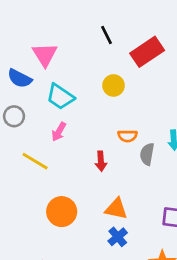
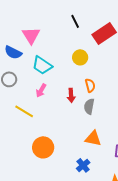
orange semicircle: (128, 136) -> (90, 85), moved, turned -104
gray semicircle: (147, 154) -> (89, 106), moved
red arrow: (101, 161) -> (71, 95), moved
orange triangle: (116, 209) -> (93, 138), moved

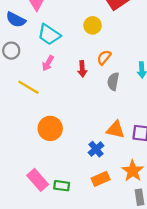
orange semicircle: (90, 85) -> (104, 57), turned -128
gray semicircle: (89, 106) -> (113, 81), moved
orange triangle: (93, 138) -> (115, 130), moved

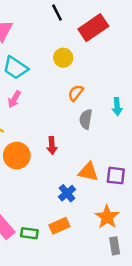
red arrow: (82, 69) -> (52, 145), moved
orange circle: (50, 128) -> (17, 156), moved
orange rectangle: (101, 179) -> (59, 226), moved

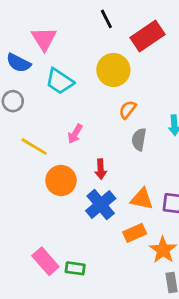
yellow circle: (63, 58) -> (113, 70), size x1.5
pink arrow: (14, 99) -> (75, 134), moved
blue cross: (67, 193) -> (101, 205), moved, size x1.5
orange rectangle: (59, 226) -> (135, 233), moved

